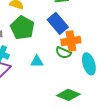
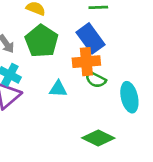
orange cross: (71, 41) -> (86, 62), moved

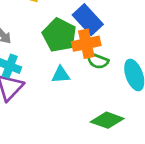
green pentagon: (42, 41) -> (59, 35), moved

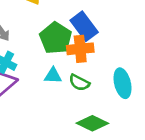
green semicircle: (97, 61) -> (79, 83), moved

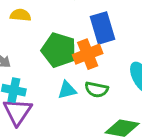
blue rectangle: (84, 26) -> (102, 28), moved, turned 36

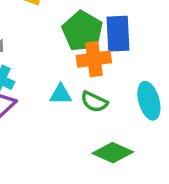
green pentagon: (59, 50) -> (82, 31), moved

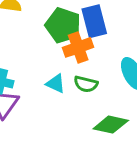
cyan triangle: (61, 94) -> (56, 84), turned 36

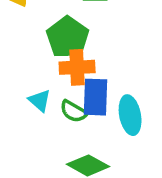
blue rectangle: (94, 21) -> (95, 97), moved

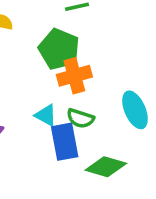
blue rectangle: (95, 97) -> (65, 142), moved

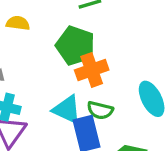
cyan triangle: (46, 115) -> (67, 110), size x1.4

